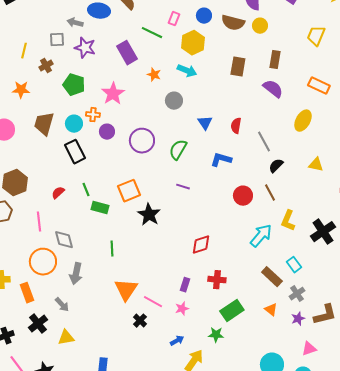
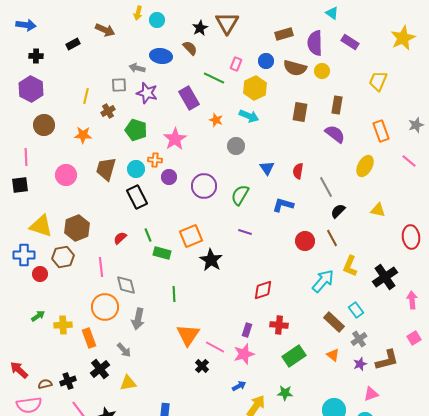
orange rectangle: (319, 86) -> (381, 131), turned 45
pink star: (182, 309) -> (244, 354), size x1.5
green star: (216, 335) -> (285, 393), moved

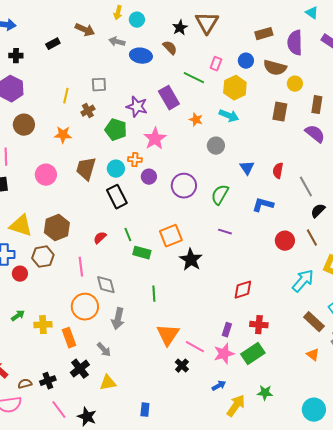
gray arrow: (137, 68) -> (117, 42), moved
yellow circle: (322, 71) -> (295, 84), moved
purple star: (147, 93) -> (137, 107), moved
green rectangle: (294, 356) -> (253, 354), moved

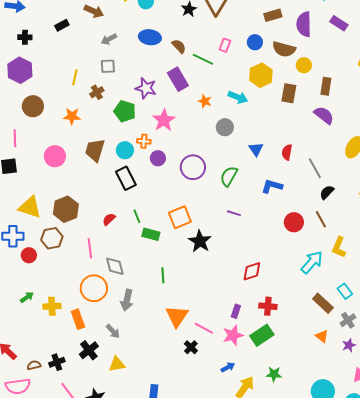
gray arrow: (117, 42) -> (109, 39), moved, turned -42
brown semicircle: (170, 48) -> (179, 46), moved
yellow hexagon: (235, 88) -> (261, 75), moved

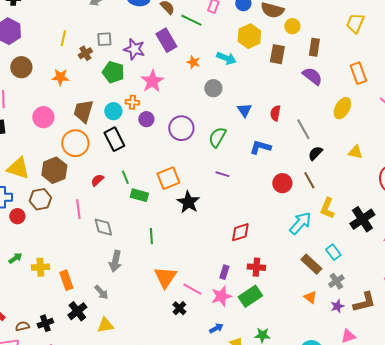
gray square: (108, 66) -> (104, 39), moved
orange circle: (94, 288) -> (75, 143), moved

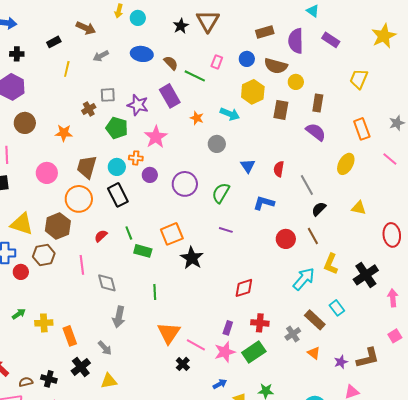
yellow line: (63, 38) -> (67, 69), moved
gray cross: (336, 281) -> (293, 334), moved
black cross: (45, 323) -> (49, 379), turned 35

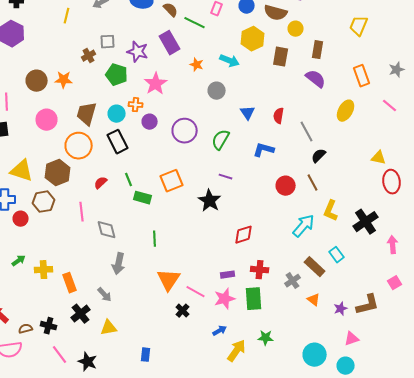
brown circle: (25, 123) -> (37, 81), moved
yellow triangle: (359, 208) -> (379, 158), moved
black star: (192, 258) -> (210, 201), moved
purple rectangle: (228, 328) -> (228, 275), turned 64
green rectangle: (254, 352) -> (254, 299), turned -60

